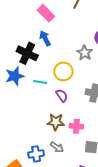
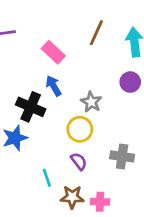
gray star: (85, 53) -> (91, 102), moved
cyan line: (40, 82) -> (47, 178), moved, turned 64

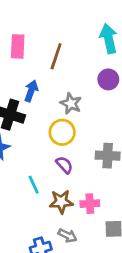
brown line: (96, 33) -> (56, 56), moved
pink rectangle: (53, 52) -> (18, 46), moved, turned 55
blue arrow: (54, 86) -> (31, 91), turned 55

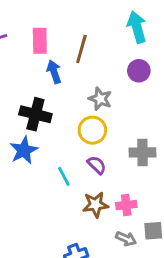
blue arrow: (31, 91) -> (54, 72), moved, turned -35
cyan line: (34, 185) -> (64, 176), moved
gray arrow: (68, 236) -> (126, 239), moved

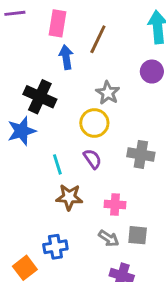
brown star: (95, 205) -> (69, 197), moved

